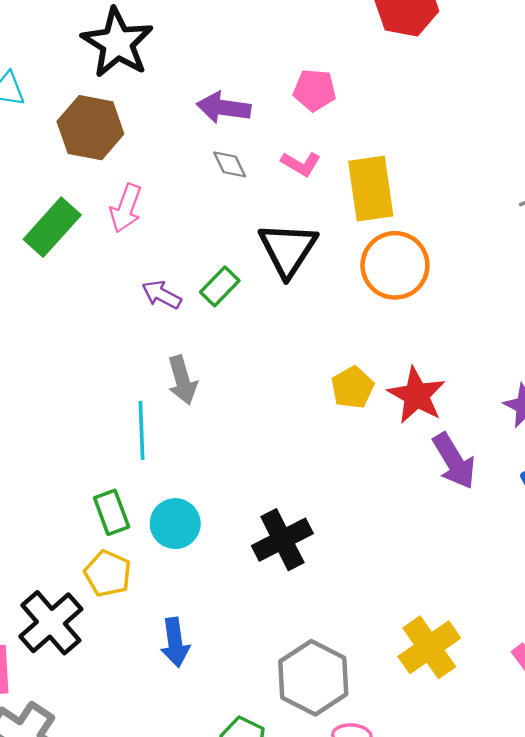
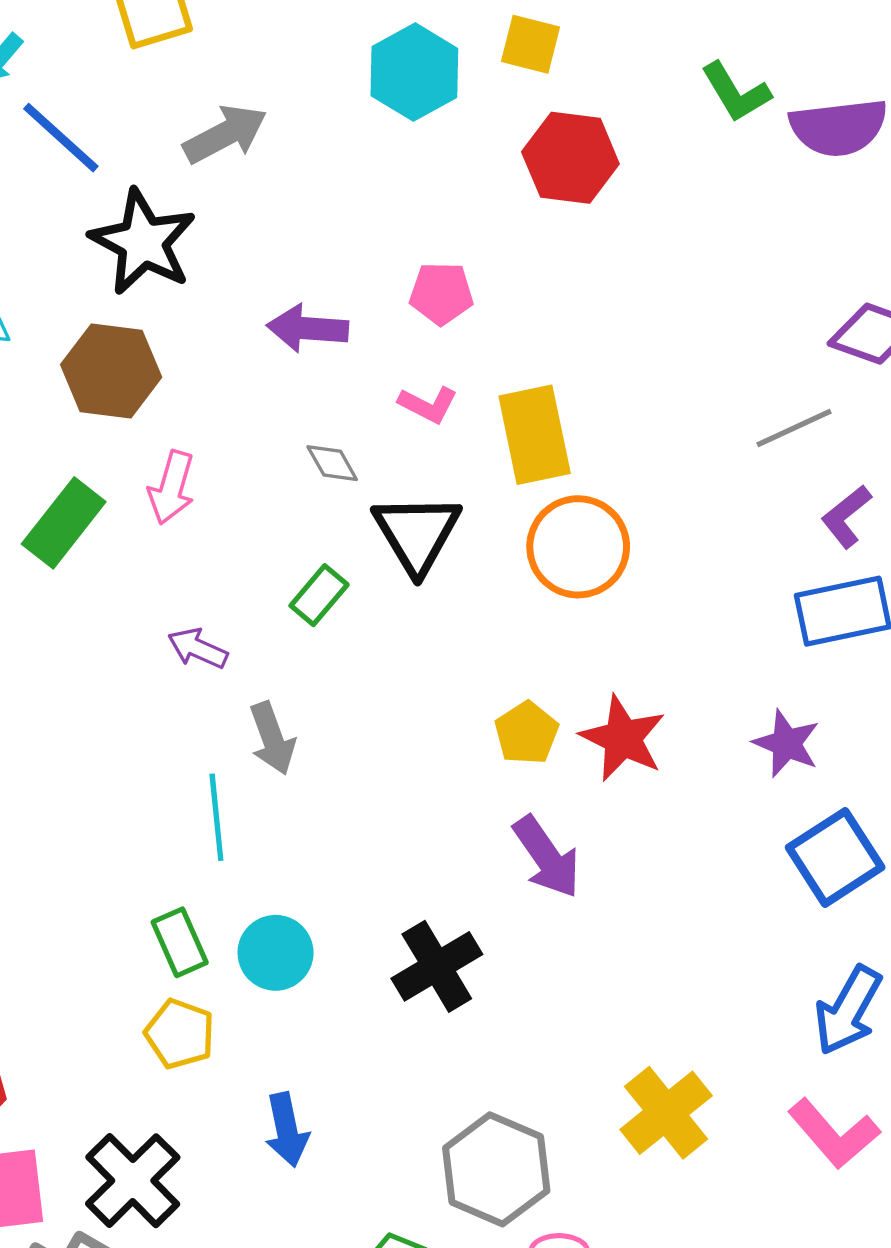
gray diamond: (230, 164) -> (332, 463), moved
purple arrow: (162, 295) -> (198, 648), moved
purple arrow: (454, 461) -> (547, 857), moved
black cross: (51, 623) -> (133, 1181), moved

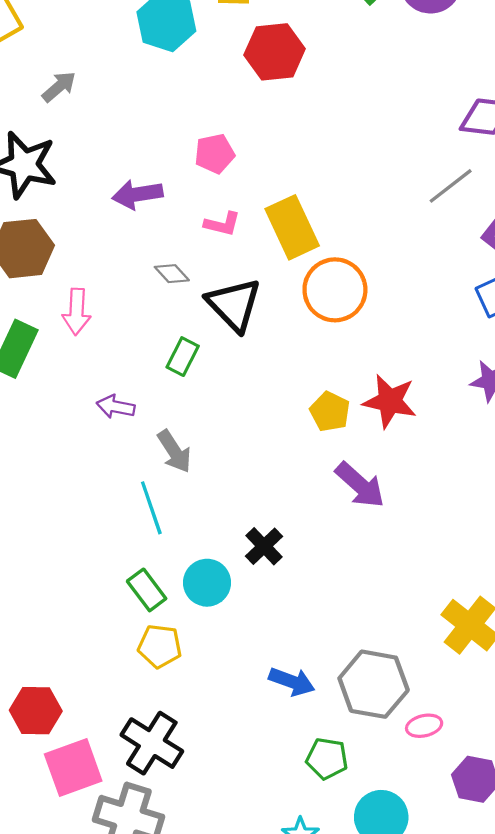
gray arrow: (225, 134) -> (59, 87), size x0.7
black cross: (437, 966) -> (264, 546), moved, size x0.7
blue arrow: (287, 1130) -> (292, 682), moved, turned -45

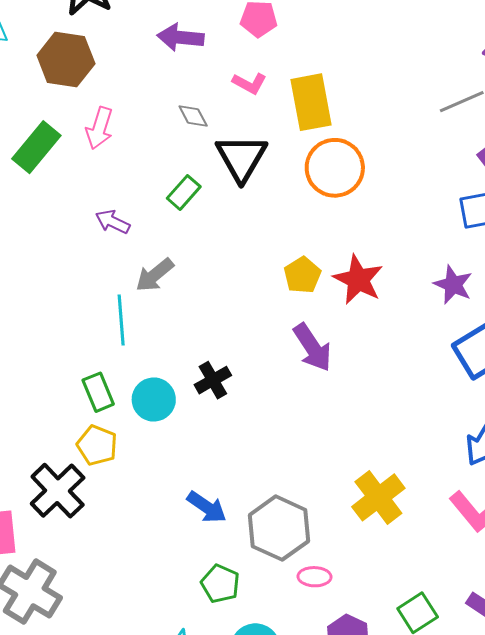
gray arrow: (174, 451) -> (155, 275), turned 69
black cross: (152, 743) -> (58, 491), moved

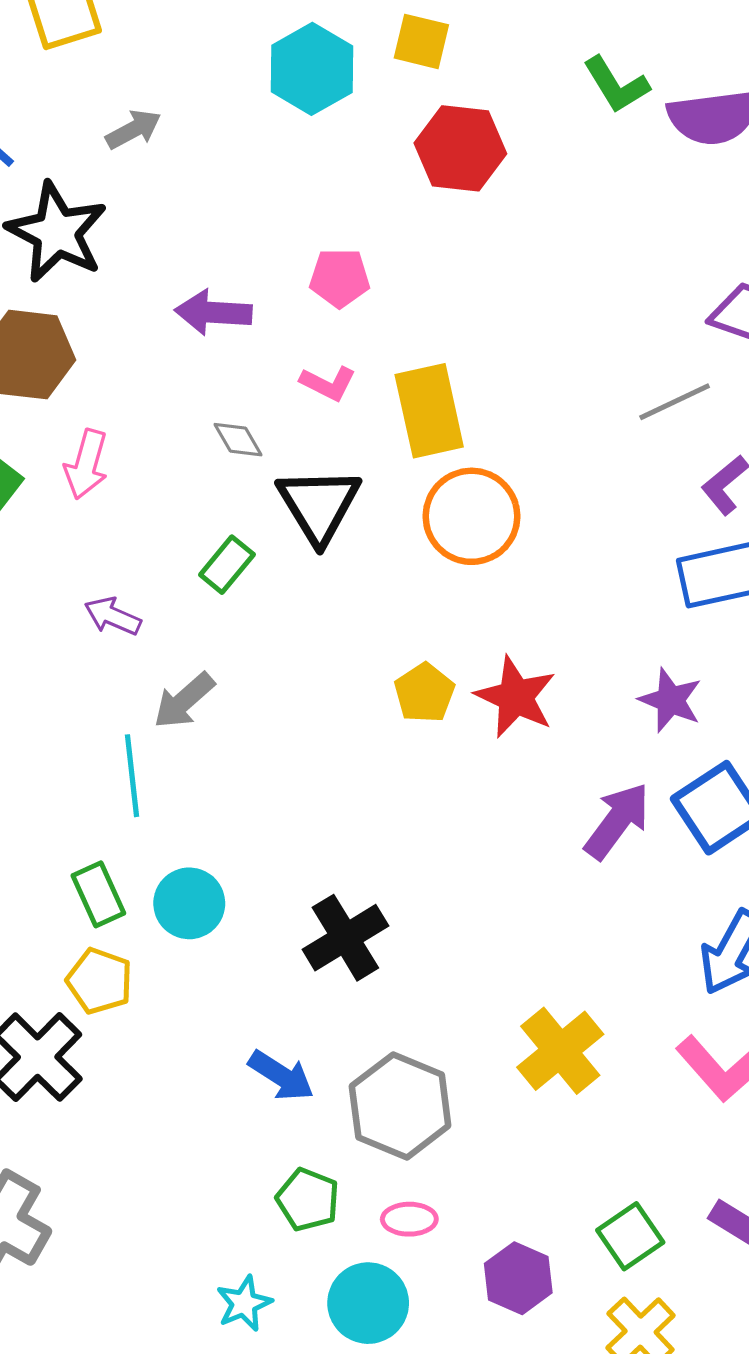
purple arrow: (312, 347) -> (617, 821), moved, turned -108
black cross: (213, 380) -> (345, 938), moved, size x1.4
pink ellipse: (314, 577) -> (409, 1219), moved

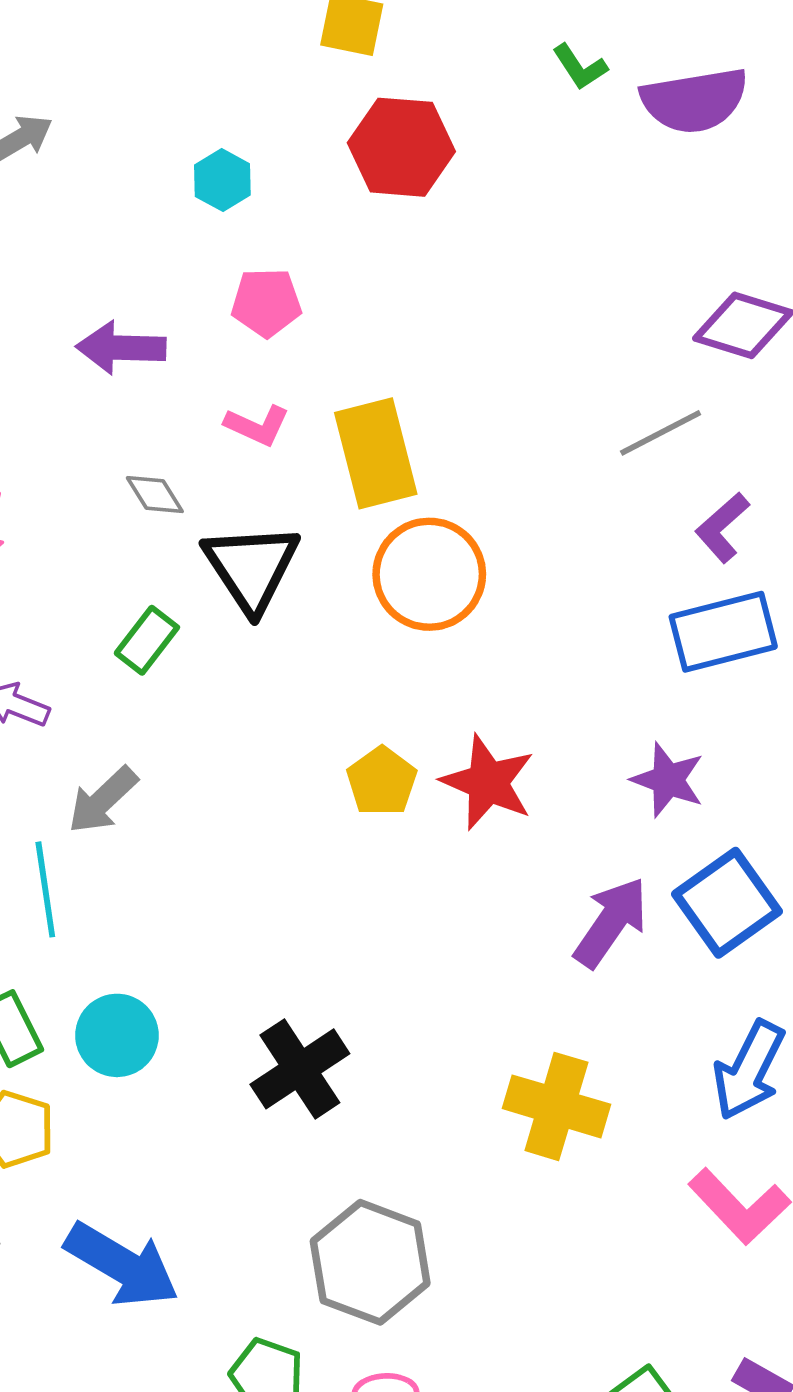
cyan hexagon: (312, 69) -> (222, 180), moved, size x0.6
green L-shape: (616, 85) -> (580, 67), size x0.7
yellow cross: (560, 1051) -> (556, 1106), moved, turned -32
blue arrow: (281, 1076) -> (122, 1265), moved, size x1.5

